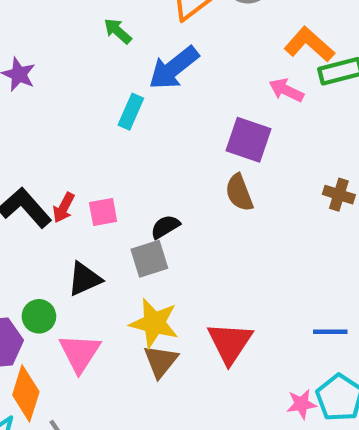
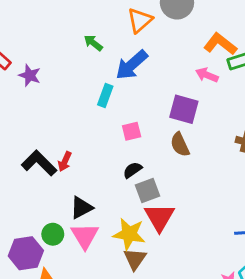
pink square: (103, 212) -> (132, 131), moved
gray square: (149, 259) -> (148, 190), moved
red triangle: (230, 343) -> (159, 217), moved
pink triangle: (80, 353) -> (85, 236), moved

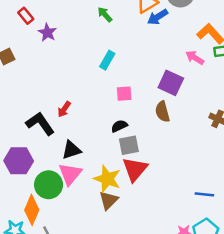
blue arrow: (132, 65) -> (158, 17), moved, size x0.7
black L-shape: (39, 163) -> (40, 124), moved
green circle: (53, 234) -> (49, 185), moved, size x1.5
purple hexagon: (26, 253) -> (19, 161), moved

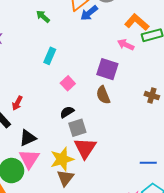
pink square: (124, 94) -> (68, 83), turned -32
yellow star: (107, 179) -> (62, 159), turned -30

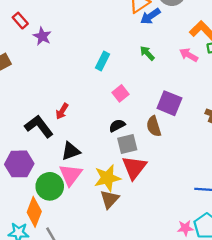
green arrow: (43, 16) -> (147, 53), moved
purple square: (107, 69) -> (169, 103), moved
brown semicircle: (103, 95) -> (154, 126), moved

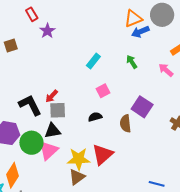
gray square: (127, 144) -> (58, 110), moved
green circle: (50, 186) -> (31, 143), moved

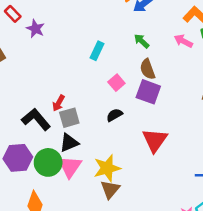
purple square: (142, 107) -> (148, 92), moved
brown semicircle: (125, 124) -> (148, 69), moved
red triangle: (103, 154) -> (155, 140), moved

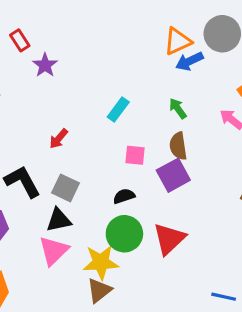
pink square: (116, 83) -> (135, 155), turned 35
purple square: (148, 92) -> (173, 175), turned 30
red arrow: (59, 103) -> (59, 139), moved
gray square: (69, 118) -> (65, 188), turned 30
green circle: (48, 162) -> (124, 234), moved

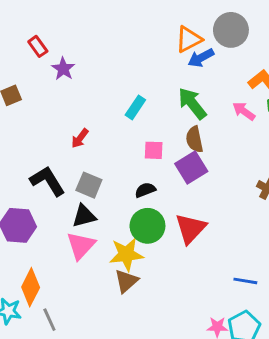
green arrow: (178, 108) -> (192, 103), size x1.6

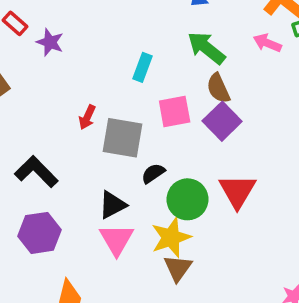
pink square: (154, 150) -> (175, 111), size x1.4
black L-shape: (47, 181) -> (36, 172), moved
gray square: (89, 185) -> (122, 138), moved, size x1.4
black semicircle: (145, 190) -> (153, 173), moved

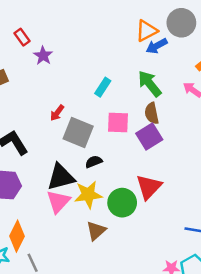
green circle: (187, 199) -> (122, 203), moved
black triangle: (112, 205) -> (61, 177), size x1.4
yellow star: (171, 237) -> (88, 195), moved

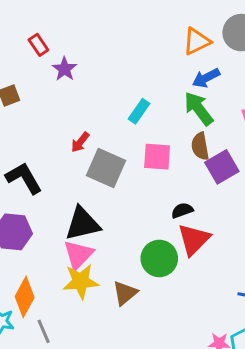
blue arrow: (157, 46) -> (206, 78), moved
purple square: (149, 137) -> (222, 167), moved
black semicircle: (94, 162) -> (182, 210), moved
yellow star: (88, 195) -> (81, 281), moved

